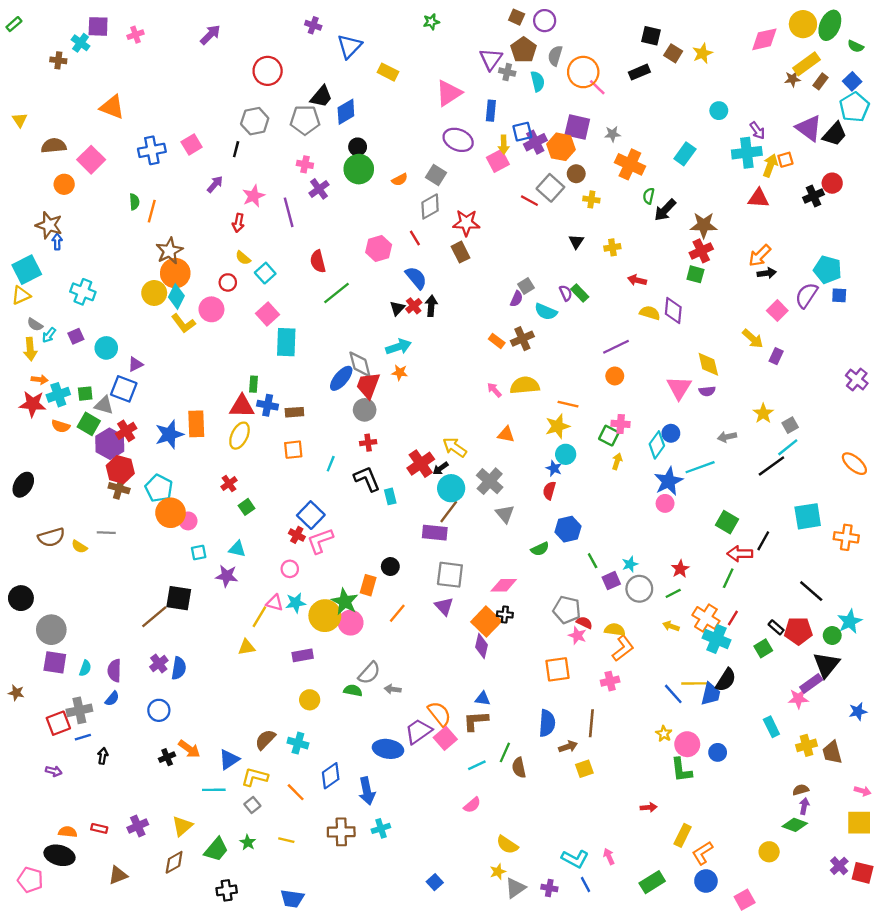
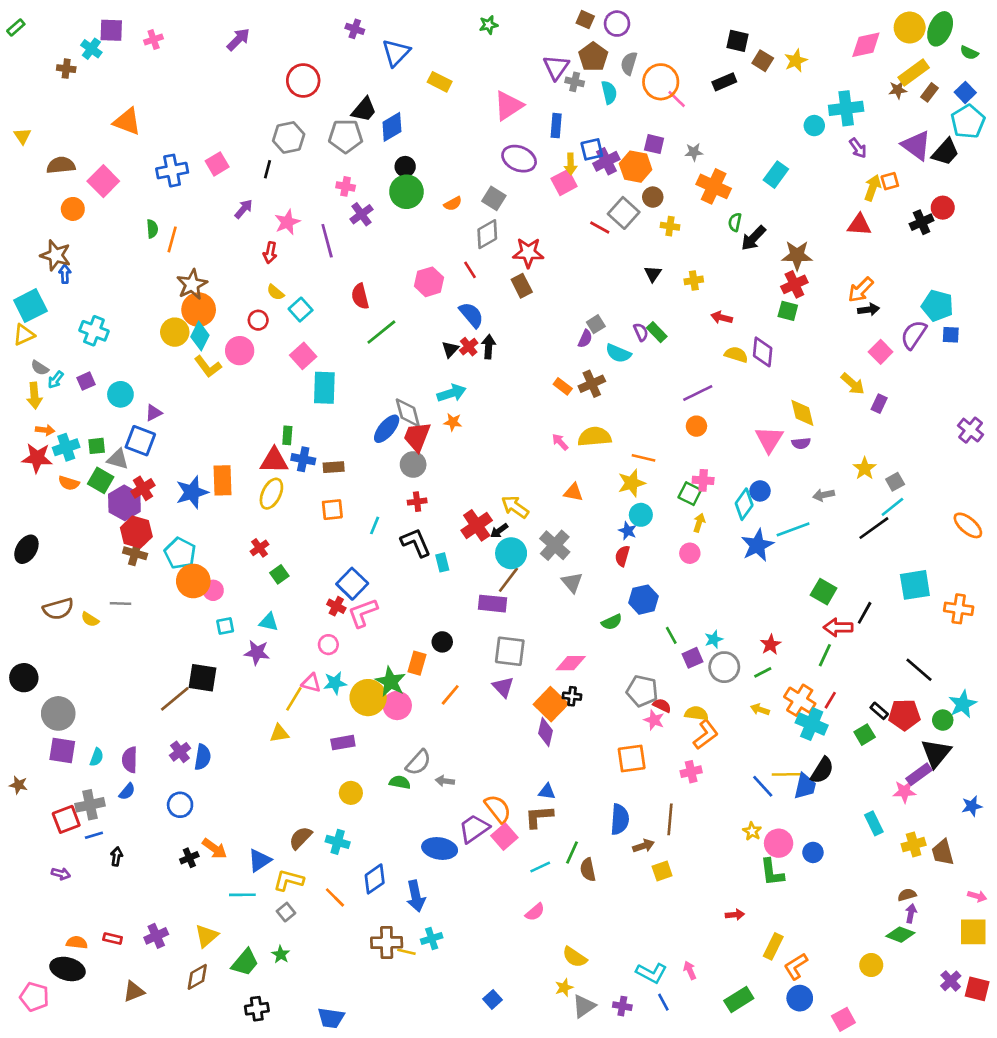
purple square: (577, 127) -> (654, 144), size x0.7
cyan cross: (747, 153) -> (846, 108), moved
pink circle: (665, 503) -> (690, 553), moved
yellow line: (286, 840) -> (406, 952), moved

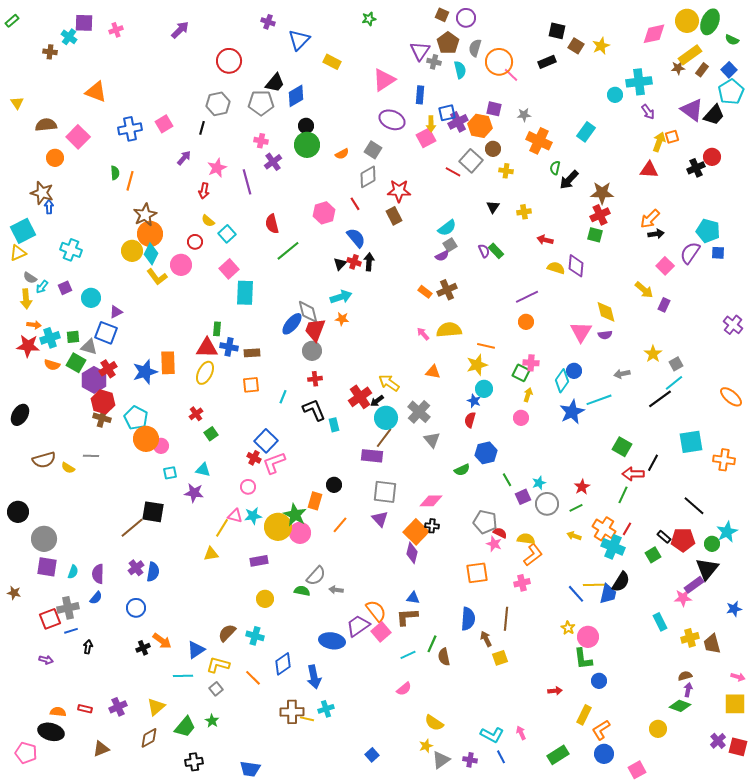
purple semicircle: (585, 339) -> (442, 256), turned 40
red cross: (469, 347) -> (354, 262), turned -32
cyan semicircle: (618, 353) -> (447, 228), moved, turned -60
brown arrow: (643, 846) -> (486, 639), turned -98
blue circle: (813, 852) -> (599, 681), moved

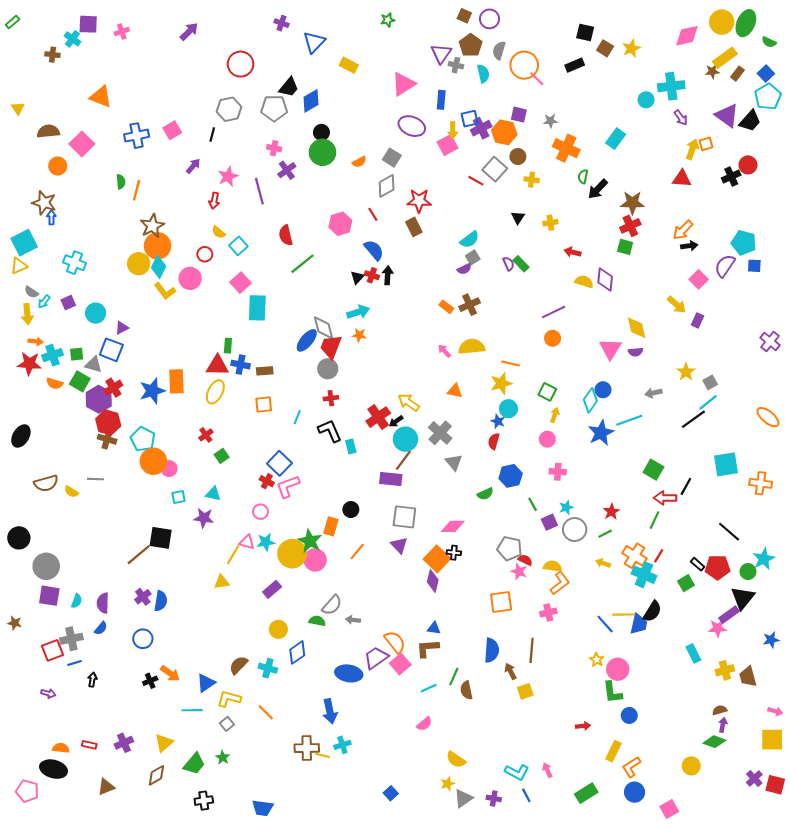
pink cross: (531, 363) -> (558, 472), moved
purple rectangle: (259, 561) -> (272, 589), turned -30
blue diamond: (283, 664) -> (297, 652), moved

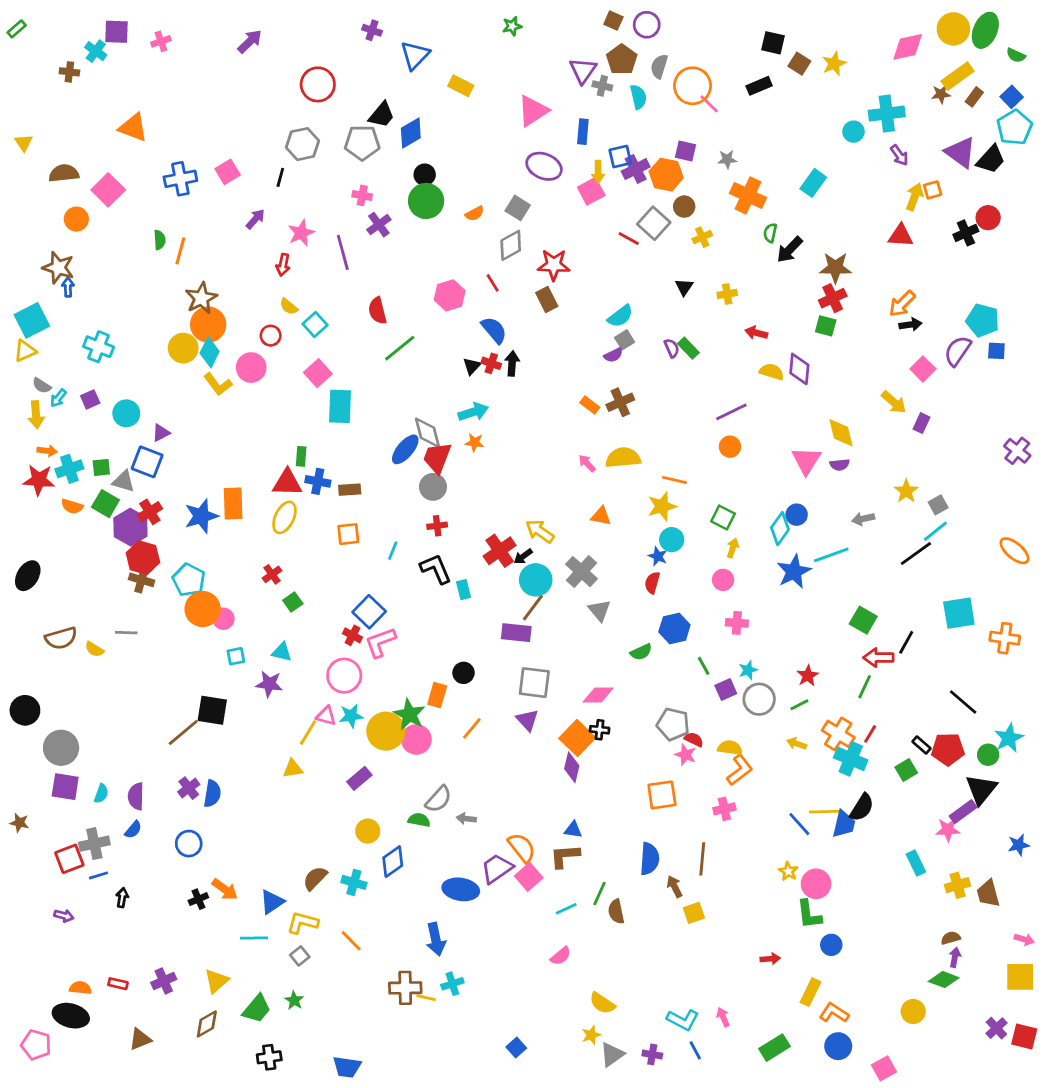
yellow cross: (532, 180) -> (702, 237), turned -32
pink circle: (260, 512) -> (344, 676), size x1.6
orange L-shape: (631, 767) -> (834, 1013), turned 65

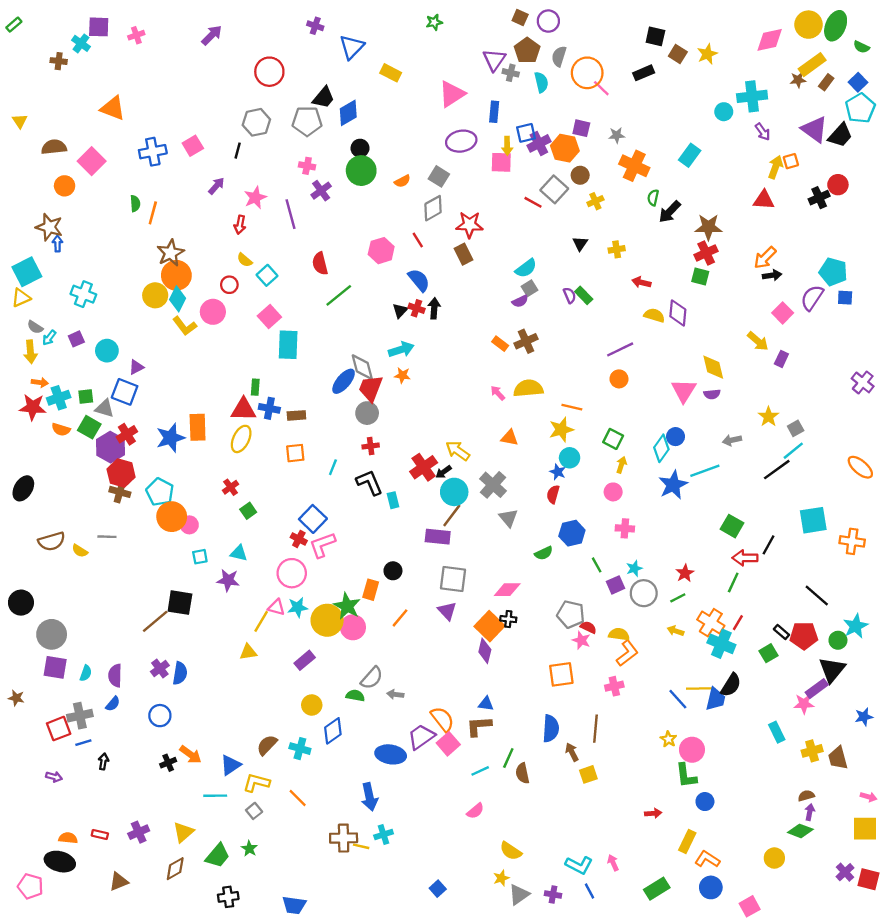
purple ellipse: (544, 166) -> (461, 141), turned -32
pink square: (591, 191) -> (501, 162), turned 30

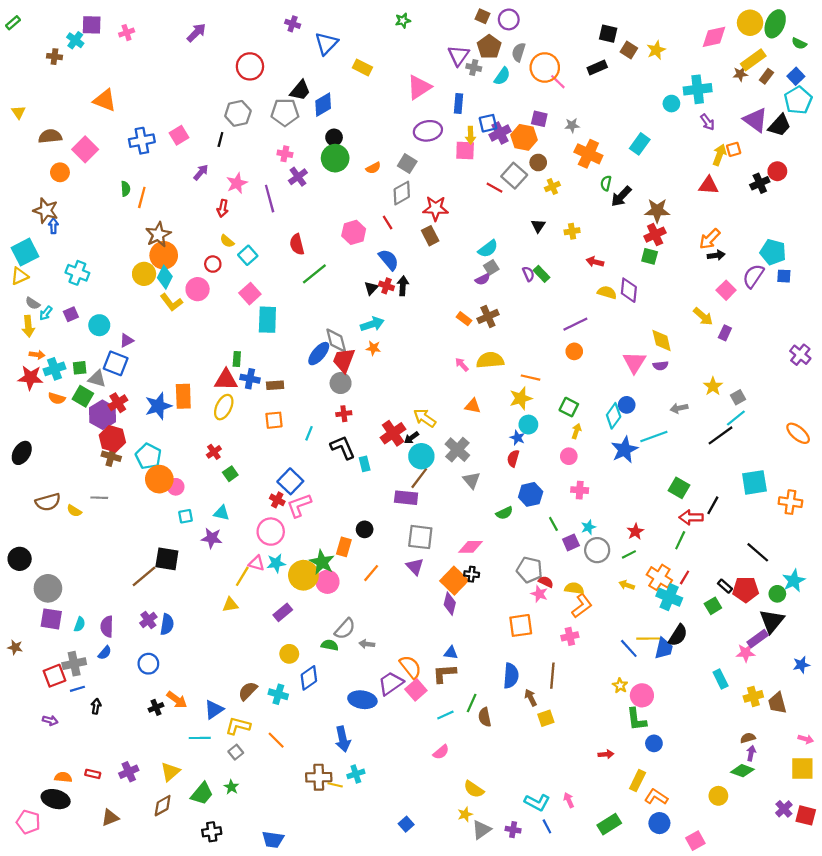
cyan semicircle: (541, 82) -> (502, 76), turned 48

